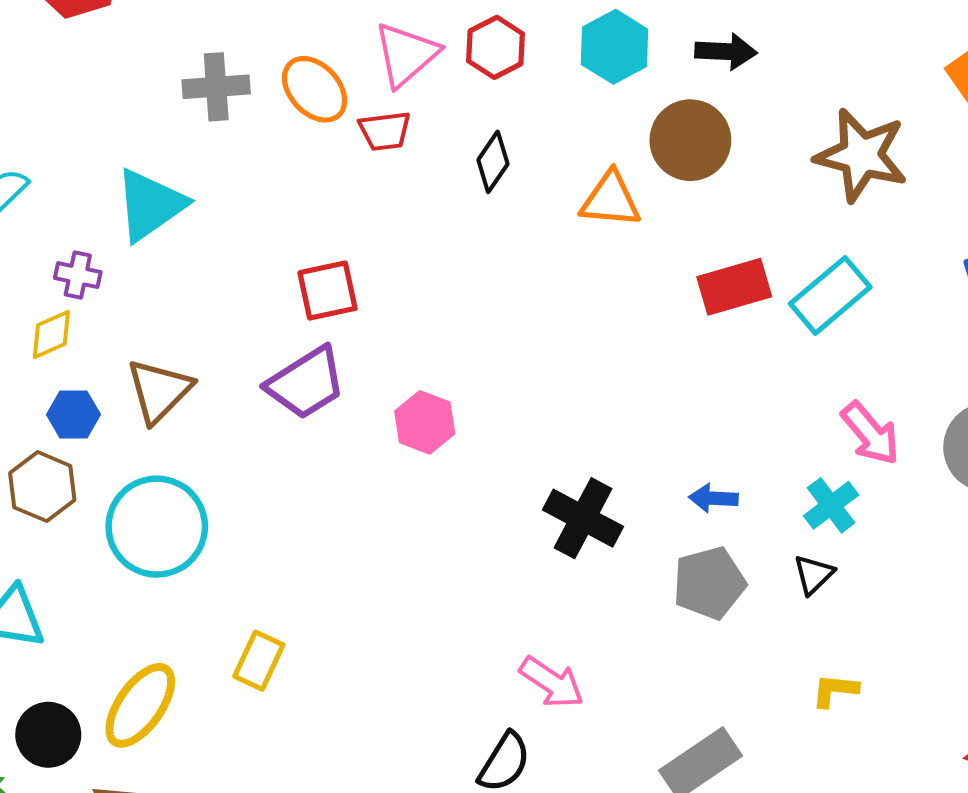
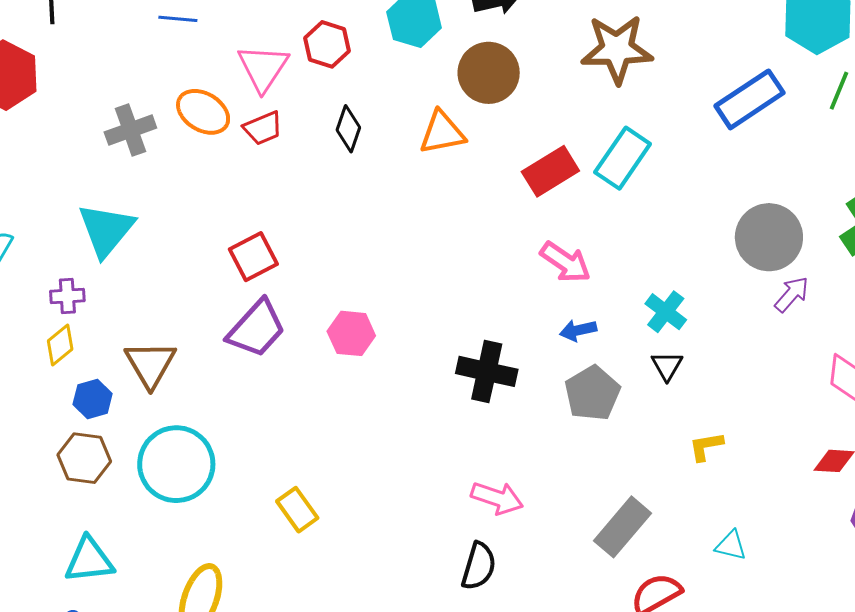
pink arrow: (870, 433) -> (565, 262), moved
yellow rectangle: (259, 661) -> (297, 510), moved, turned -45

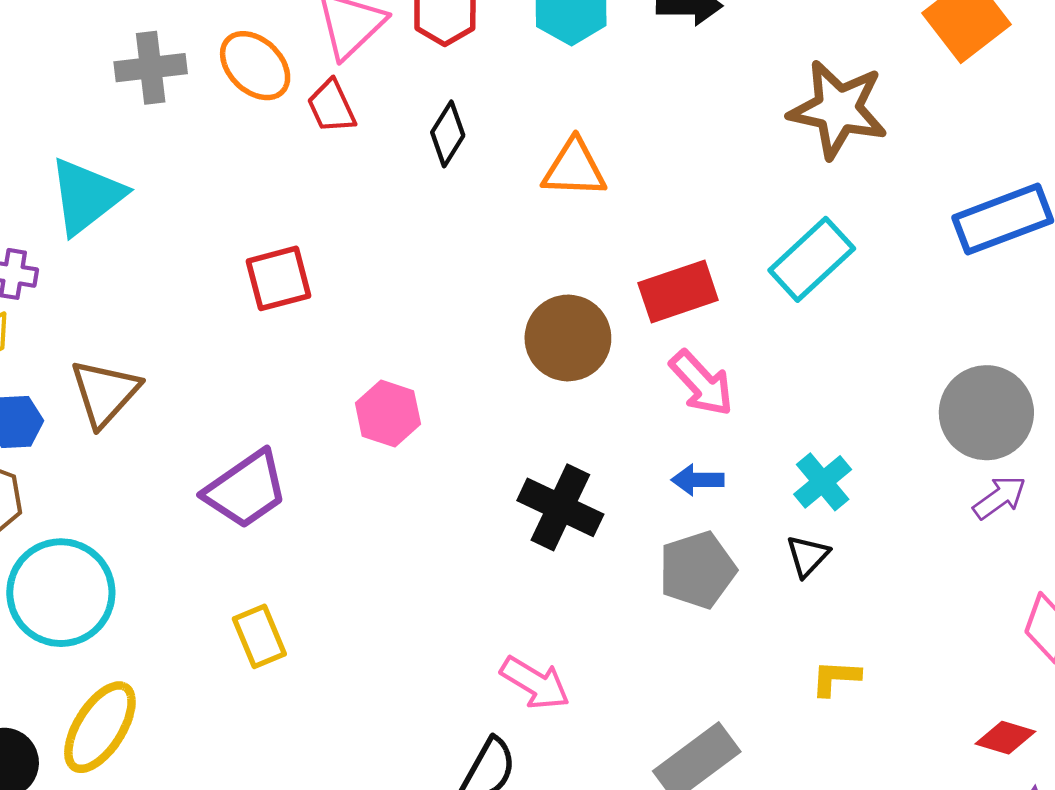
brown circle: (489, 73) -> (568, 338), moved
red trapezoid: (263, 128) -> (332, 106), turned 75
red rectangle: (550, 171) -> (678, 292), moved
purple trapezoid: (256, 329) -> (246, 490), moved
cyan circle: (176, 464) -> (61, 593), moved

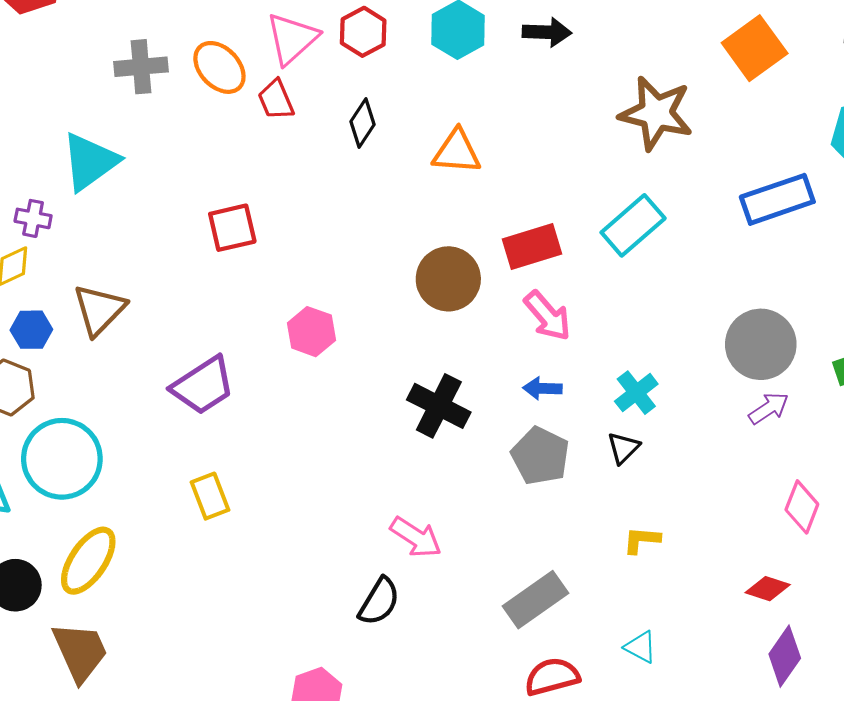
gray pentagon: (697, 570) -> (540, 456), turned -30

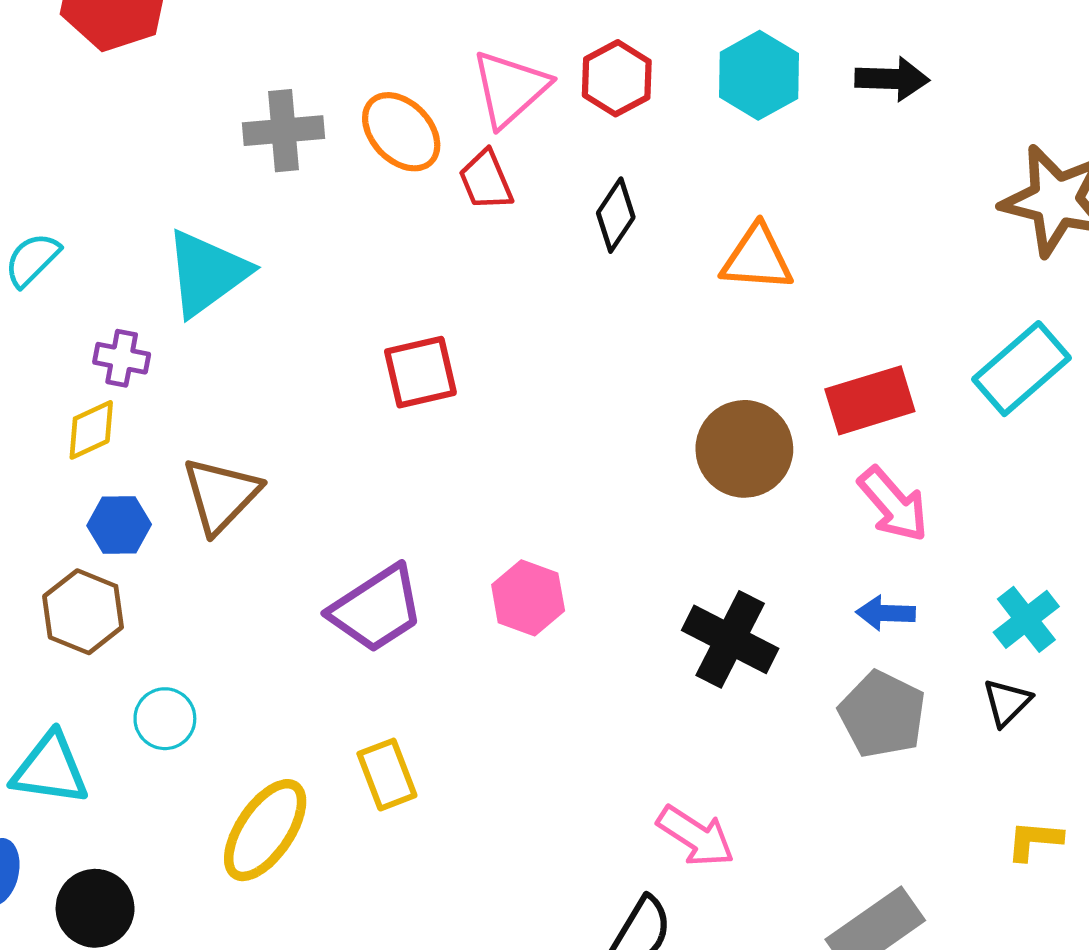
pink hexagon: (311, 332) -> (528, 598), moved
cyan circle: (62, 459) -> (165, 719), size x0.5
yellow ellipse: (88, 561) -> (265, 830), moved

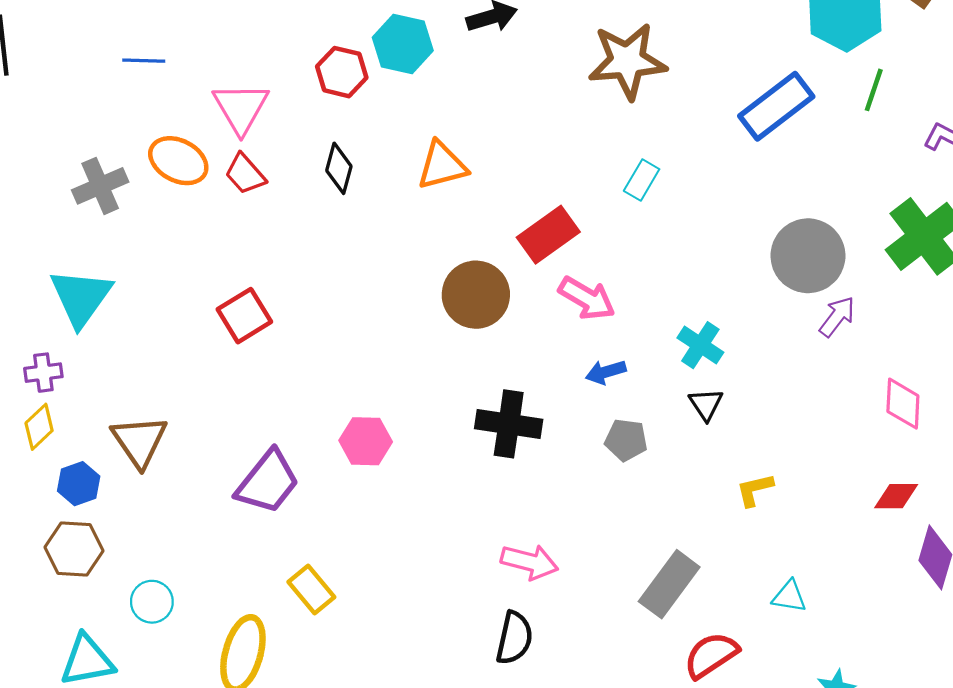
red hexagon: (617, 78) -> (342, 72), moved
cyan rectangle: (1021, 369) -> (642, 180), size x0.6
gray pentagon: (882, 714) -> (626, 440), size x0.7

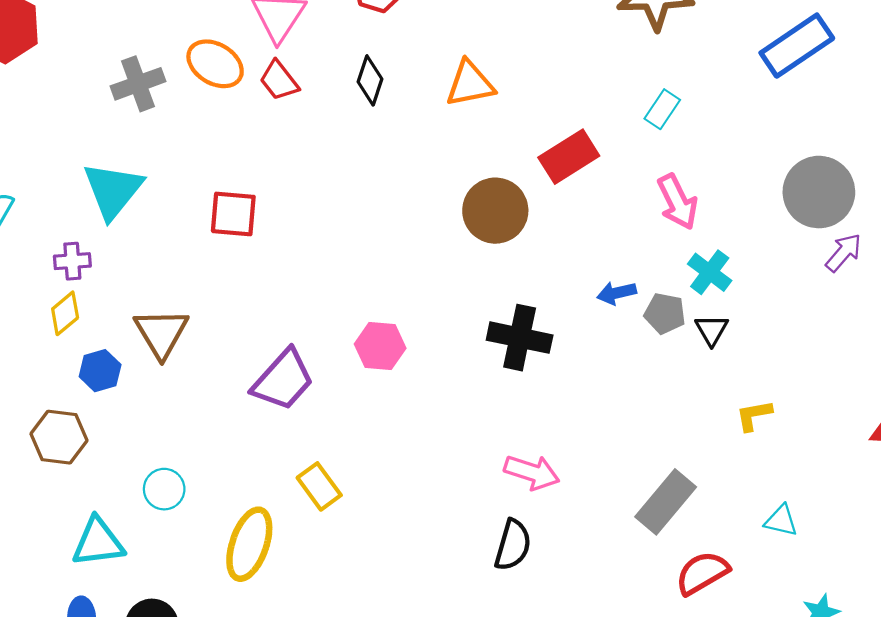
pink arrow: (587, 298) -> (677, 202), moved, turned 30
red square: (244, 316) -> (233, 214), moved, turned 33
gray pentagon: (626, 440) -> (665, 313), moved
brown hexagon: (74, 549) -> (59, 437), moved

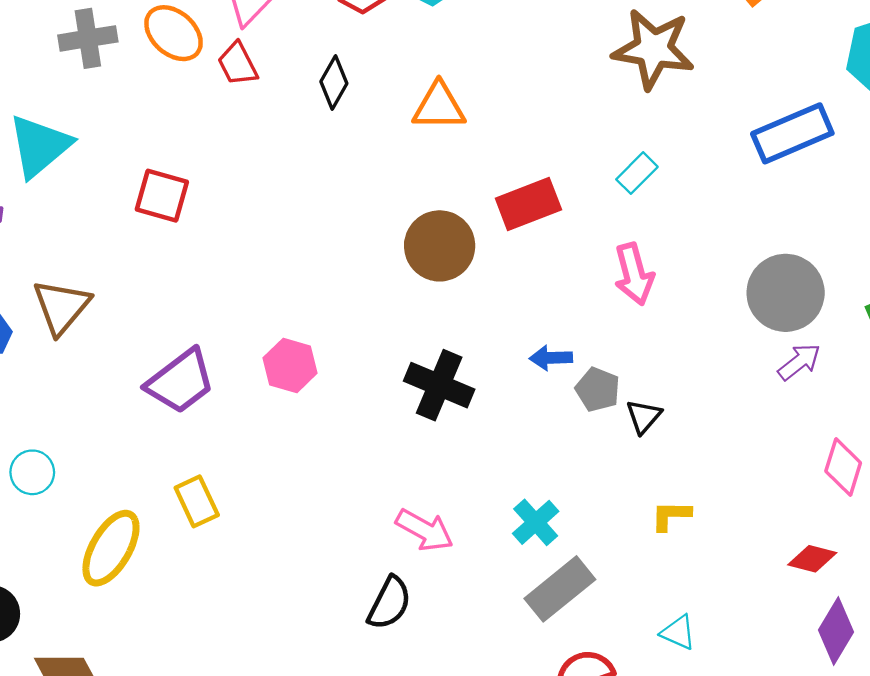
cyan cross: (710, 272) -> (536, 522), moved

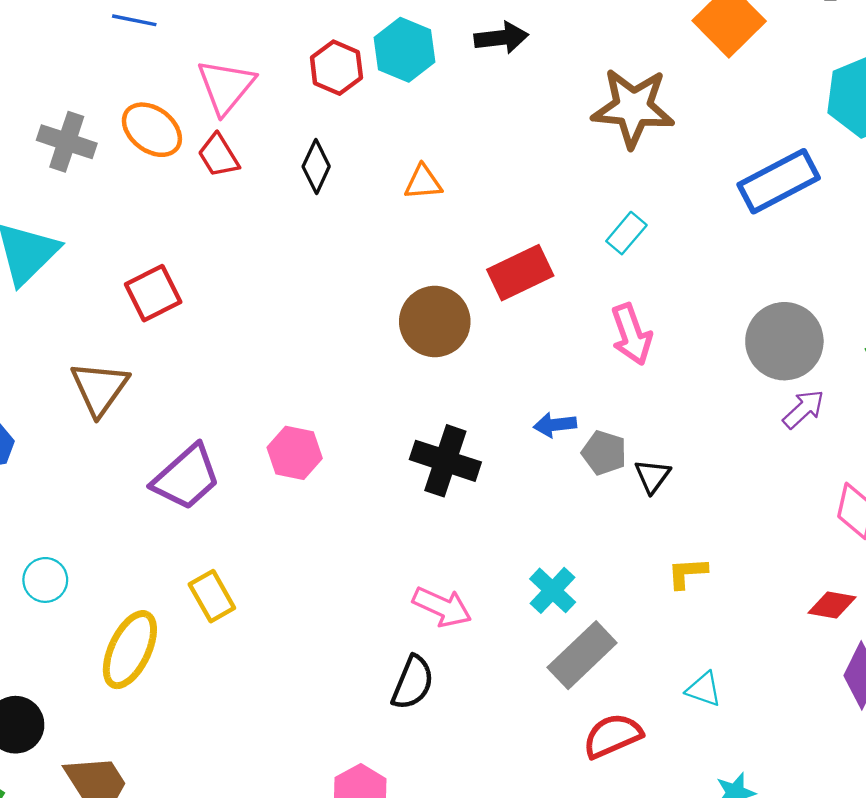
gray cross: (88, 38) -> (67, 142), turned 32
orange triangle: (439, 107) -> (423, 182), size x0.7
red square: (162, 196) -> (153, 293), turned -38
brown triangle: (61, 307) -> (100, 388), moved

